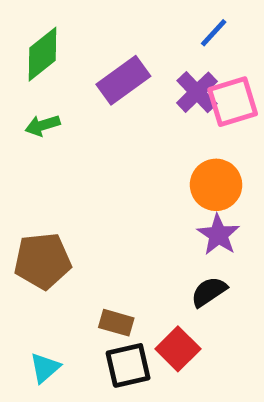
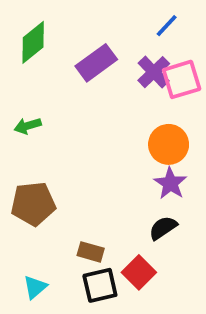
green arrow: (43, 125) -> (28, 126), moved

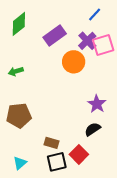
orange circle: (169, 144) -> (74, 62), moved

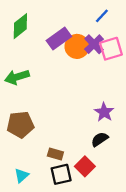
orange circle: (74, 62) -> (77, 46), moved
green arrow: (16, 71) -> (17, 77), size x1.5

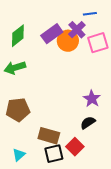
blue line: (102, 16) -> (90, 14), turned 40
green diamond: (20, 26) -> (18, 36), moved
purple cross: (94, 44) -> (77, 30), moved
brown rectangle: (55, 154) -> (49, 136), size x1.5

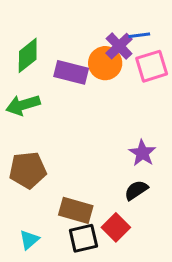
blue line: (90, 14) -> (139, 35), moved
purple rectangle: (52, 34) -> (71, 72), moved, turned 50

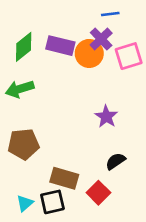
blue line: (139, 35) -> (110, 14), moved
purple rectangle: (71, 72) -> (60, 46), moved
purple star: (142, 153) -> (106, 117), moved
black square: (83, 238) -> (52, 202), moved

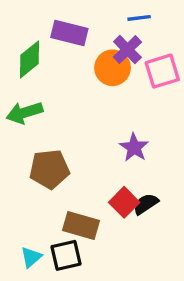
purple rectangle: (60, 46) -> (69, 33), moved
brown pentagon: (24, 144) -> (49, 169), moved
red square: (98, 193) -> (124, 202), moved

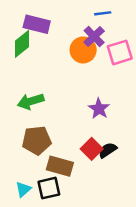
purple rectangle: (69, 33) -> (37, 24), moved
green arrow: (25, 113) -> (31, 101), moved
brown pentagon: (49, 169) -> (37, 140), moved

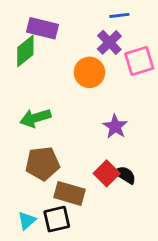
orange circle: (83, 50) -> (89, 72), moved
black semicircle: (108, 150) -> (125, 175), turned 66

